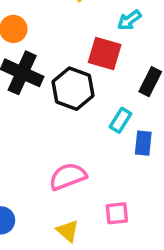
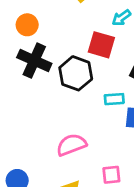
cyan rectangle: (120, 120) -> (114, 99), turned 54

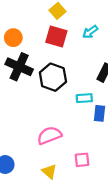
red square: (101, 45) -> (56, 36), moved

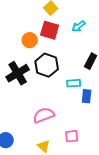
orange circle: (13, 38) -> (30, 40), moved
black cross: (19, 67) -> (18, 73), moved, turned 35

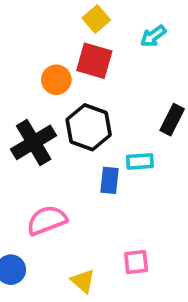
cyan arrow: (79, 26) -> (153, 36), moved
blue rectangle: (87, 96) -> (110, 180), moved
pink semicircle: (44, 115) -> (47, 220), moved

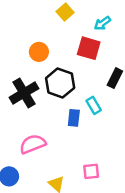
red square: (94, 61) -> (89, 48), moved
cyan rectangle: (140, 161) -> (94, 105), turned 63

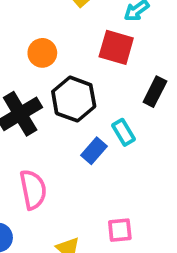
blue rectangle: (74, 118) -> (94, 151), turned 35
pink semicircle: (33, 144) -> (33, 190), turned 100

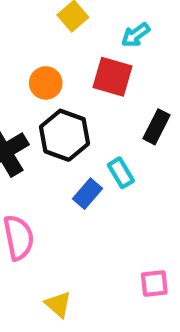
orange circle: (42, 53) -> (46, 83), moved
pink square: (120, 230) -> (154, 284), moved

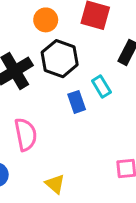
blue rectangle: (87, 194) -> (77, 102), turned -60

